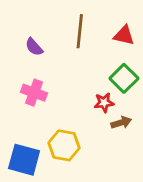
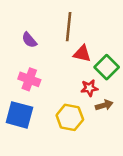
red triangle: (124, 35) -> (82, 54), moved
yellow hexagon: (64, 145) -> (70, 117), moved
blue square: (24, 160) -> (19, 115), moved

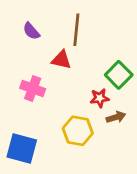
purple semicircle: (29, 40) -> (31, 31), moved
red triangle: (82, 54) -> (61, 60), moved
blue square: (19, 115) -> (22, 149), moved

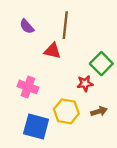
pink cross: (33, 89) -> (28, 87), moved
brown arrow: (116, 117) -> (99, 111), moved
blue square: (22, 149) -> (36, 127), moved

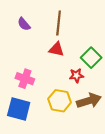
red triangle: (52, 51) -> (56, 49), moved
brown arrow: (99, 111) -> (89, 101), size x1.6
blue square: (36, 127) -> (19, 109), moved

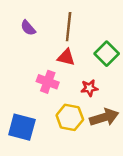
green square: (91, 58) -> (107, 54), moved
pink cross: (25, 79) -> (48, 82), moved

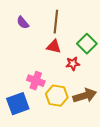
pink cross: (48, 82) -> (36, 81), moved
red star: (89, 88) -> (73, 64), moved
blue square: (22, 127) -> (18, 104), turned -35

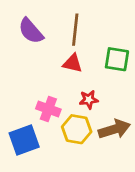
purple semicircle: (23, 23) -> (31, 31), size x1.5
green square: (87, 44) -> (117, 59), turned -36
red star: (73, 64) -> (89, 100), moved

